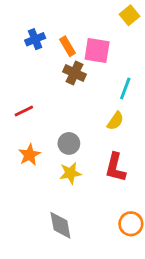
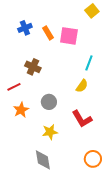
brown cross: (75, 73) -> (33, 67), moved
red line: (24, 111) -> (14, 87), moved
red L-shape: (115, 167) -> (82, 119), turned -45
yellow star: (70, 173) -> (50, 132), moved

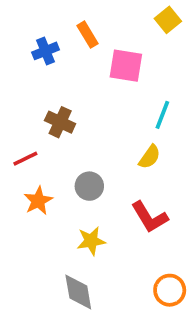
orange rectangle: (48, 33) -> (87, 35), moved

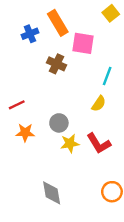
orange rectangle: (87, 35) -> (58, 23), size x1.5
brown cross: (60, 122) -> (57, 64), moved
orange star: (38, 201) -> (25, 133), turned 30
yellow star: (91, 241) -> (70, 143), moved

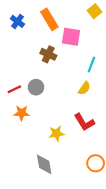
blue cross: (30, 34) -> (17, 21), moved, turned -32
gray circle: (59, 123) -> (36, 87), moved
yellow star: (70, 143) -> (57, 133), moved

